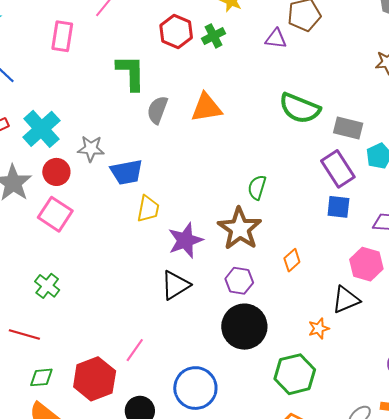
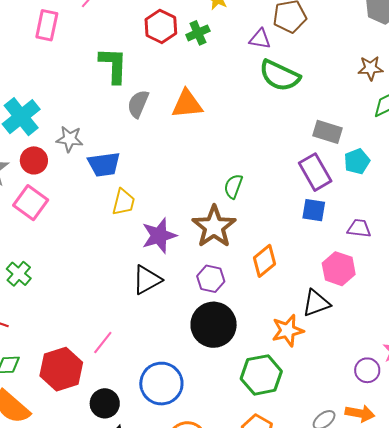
green semicircle: (300, 108) -> (280, 76), moved
orange diamond: (292, 260) -> (265, 261), size x1.4
orange star: (319, 328) -> (288, 331), size x1.5

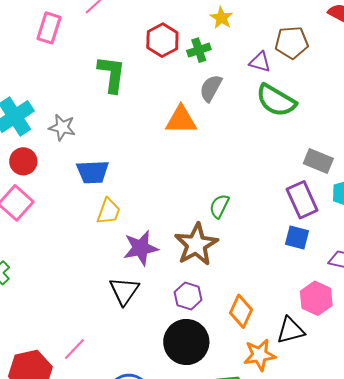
gray semicircle: (138, 104) -> (211, 88), moved
gray star: (70, 139) -> (62, 127), moved
orange diamond: (265, 261) -> (241, 311), moved, turned -32
black triangle: (147, 280) -> (124, 291), turned -32

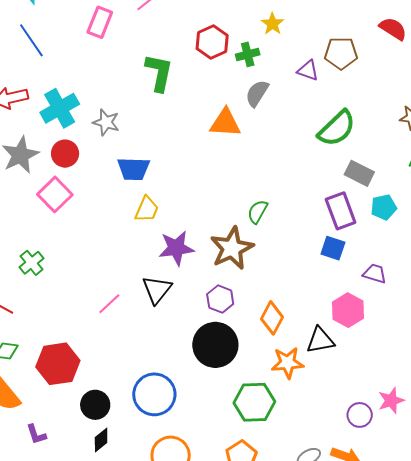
green semicircle: (276, 100) -> (337, 128), moved, turned -78
pink line: (74, 349) -> (109, 304), moved

